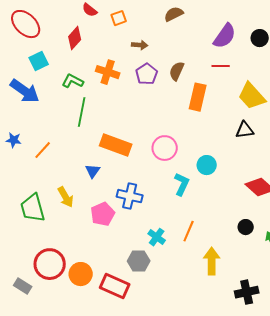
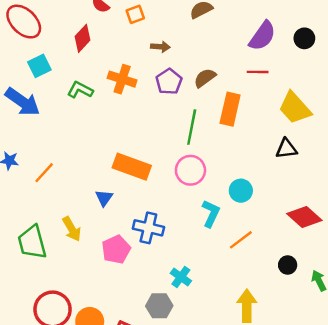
brown semicircle: (177, 71) -> (205, 78), turned 30
green line: (82, 112) -> (192, 127), moved
orange line: (189, 231) -> (241, 240), moved, turned 30

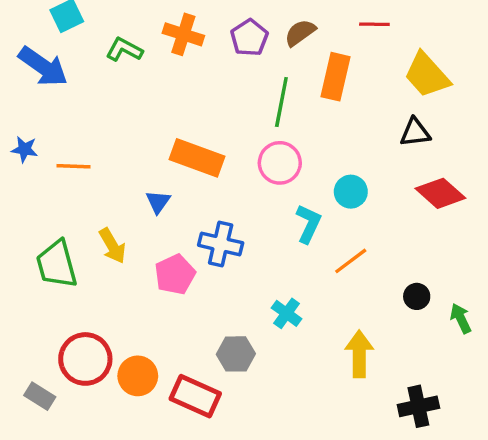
orange line: (44, 173) -> (74, 166), turned 50
red diamond: (304, 217) -> (440, 193), moved
cyan cross: (181, 277) -> (287, 313), moved

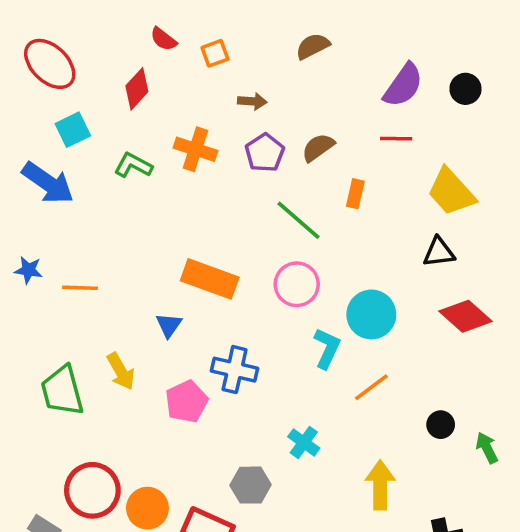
orange rectangle: (336, 77) -> (355, 194), size x0.6
green line: (281, 102) -> (298, 220), turned -60
cyan circle: (351, 192) -> (371, 314), size x1.4

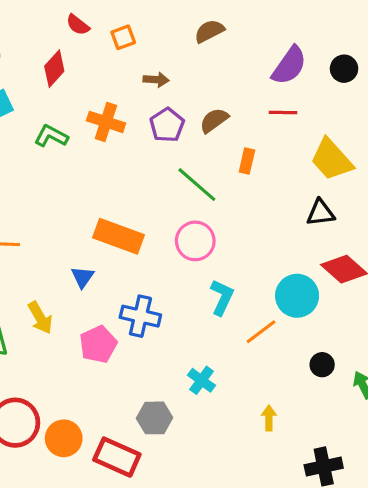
cyan circle: (371, 314) -> (297, 296), moved
yellow arrow: (380, 485) -> (269, 418), size x0.6

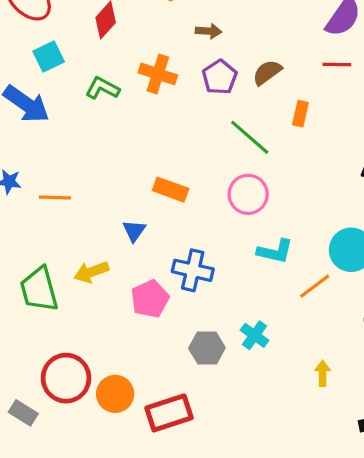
orange rectangle: (119, 236) -> (171, 190), size x0.7
cyan L-shape: (222, 297) -> (275, 251), turned 78
yellow arrow: (40, 318) -> (91, 272), turned 100
gray hexagon: (155, 418) -> (207, 348), moved
red rectangle: (117, 457) -> (169, 413), turned -42

